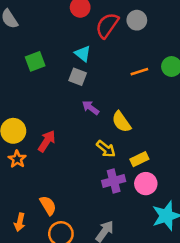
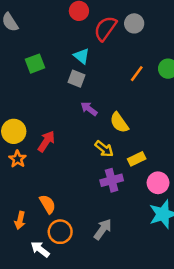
orange line: (139, 72) -> (137, 74), turned -36
pink circle: (146, 184) -> (158, 183), moved

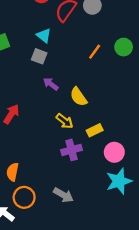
orange semicircle: (48, 204) -> (13, 172), turned -138
gray arrow: (103, 229) -> (63, 195), turned 84

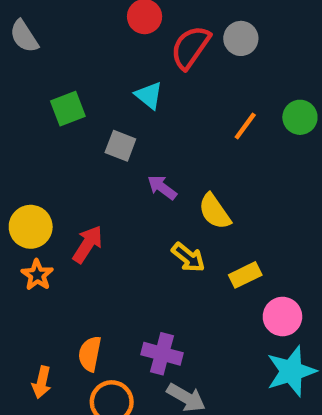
gray square: (39, 56) -> (120, 146), moved
purple cross: (72, 150) -> (162, 354), moved, turned 30

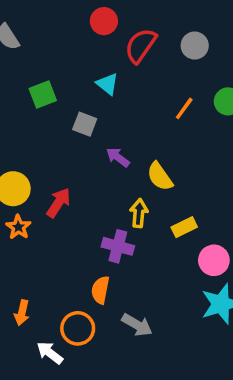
gray circle: (241, 38) -> (195, 46), moved
yellow arrow: (188, 257) -> (139, 213), turned -124
orange semicircle: (90, 354) -> (100, 290), moved
purple cross: (162, 354) -> (118, 246), moved

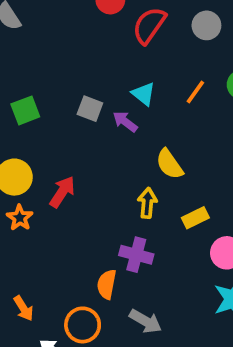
cyan triangle: (107, 84) -> (144, 94), moved
green square: (43, 94) -> (25, 110), moved
purple arrow: (118, 157) -> (125, 122), moved
purple cross: (118, 246) -> (136, 255), moved
orange arrow: (22, 313) -> (23, 308), turned -45

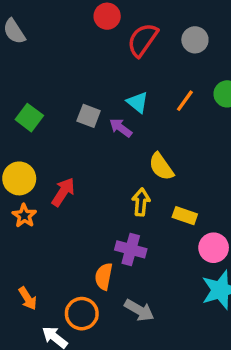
green square: (25, 110) -> (29, 118), turned -32
yellow rectangle: (195, 218) -> (185, 216), turned 45

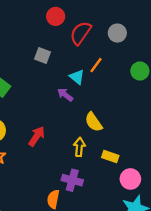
orange line: (185, 101) -> (96, 65), moved
gray square: (89, 116) -> (43, 56), moved
red arrow: (63, 192) -> (37, 136), moved

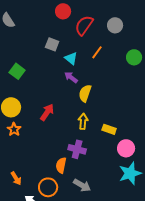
cyan triangle: (77, 77) -> (71, 58), moved
yellow semicircle: (94, 122) -> (85, 93), moved, turned 54

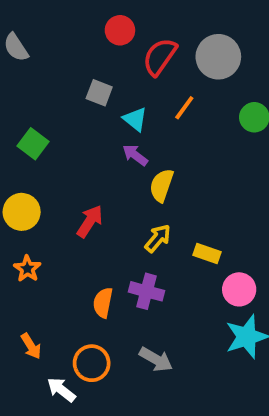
gray circle: (115, 25) -> (218, 57), size x1.5
yellow arrow: (83, 121) -> (158, 238), turned 35
orange star: (14, 129) -> (27, 269), moved
orange semicircle: (61, 165) -> (103, 303), moved

